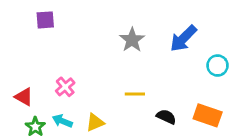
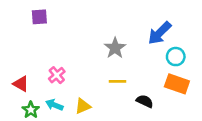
gray star: (132, 40) -> (115, 48), moved
cyan circle: (218, 65) -> (176, 57), moved
orange rectangle: (208, 115) -> (177, 84), moved

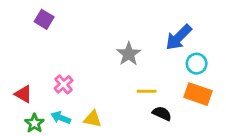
purple square: (39, 17) -> (44, 19), turned 35
yellow line: (117, 81) -> (147, 91), moved
yellow triangle: (83, 106) -> (93, 119), turned 35

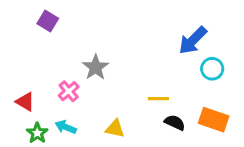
gray star: (129, 54) -> (96, 67), moved
orange rectangle: (198, 94) -> (214, 120), moved
yellow triangle: (93, 119) -> (115, 129), moved

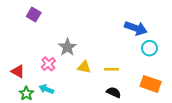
blue arrow: (193, 40) -> (136, 28), turned -115
black semicircle: (175, 123) -> (114, 92), moved
yellow triangle: (115, 129) -> (84, 67), moved

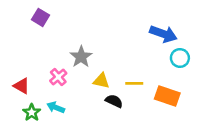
orange rectangle: (151, 84) -> (167, 96), moved
black semicircle: (114, 92) -> (114, 101), moved

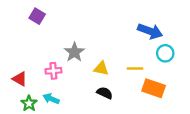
pink cross: (58, 77) -> (53, 71), turned 35
yellow triangle: (101, 81) -> (101, 68), moved
yellow line: (134, 83) -> (135, 68), moved

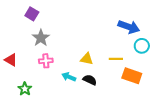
gray star: (74, 52) -> (41, 38), moved
red triangle: (20, 79) -> (11, 60), moved
cyan arrow: (51, 99) -> (69, 77), moved

